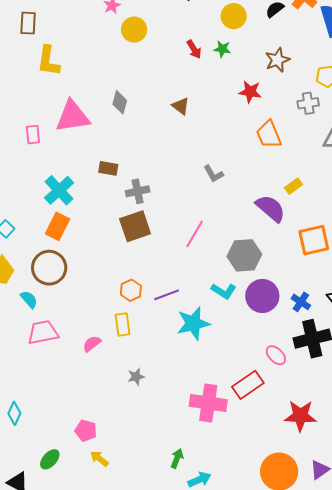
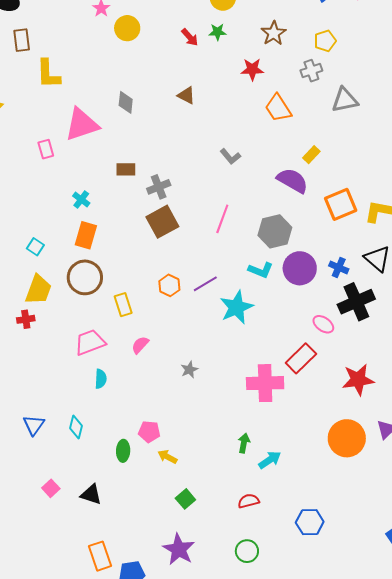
cyan cross: (59, 190) -> (81, 200), size x0.6
cyan semicircle: (29, 299) -> (101, 379), moved, turned 54
yellow rectangle: (123, 324) -> (123, 305), moved
green ellipse: (50, 459) -> (123, 451), moved, turned -30

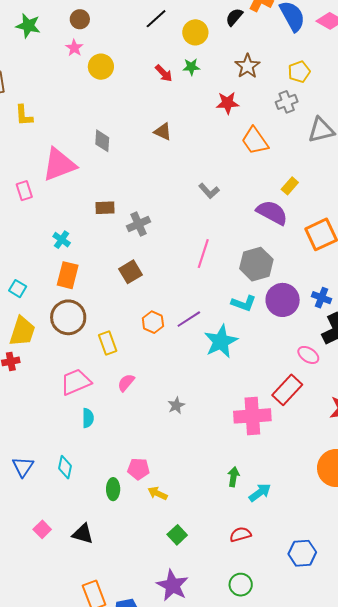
yellow L-shape: (48, 74) -> (24, 115), size x0.7
brown square: (162, 222) -> (131, 272), moved, size x0.7

